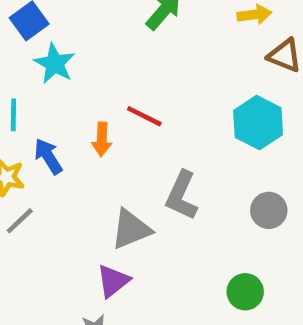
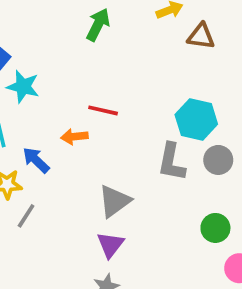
cyan hexagon: (258, 123) -> (196, 119), moved
orange arrow: (102, 139) -> (74, 137), turned 95
gray L-shape: (182, 195) -> (172, 162), moved

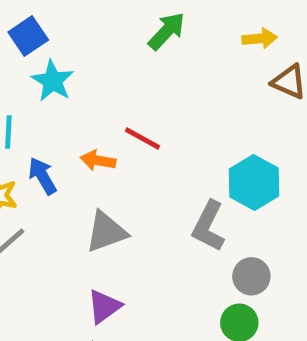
gray circle: (218, 160) -> (251, 276), moved
gray triangle: (114, 201) -> (106, 232), moved

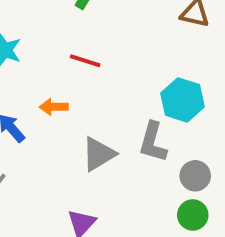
red line: (143, 138) -> (85, 61), moved
gray triangle: (106, 232) -> (99, 154), moved

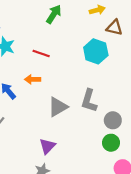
red line: (85, 61) -> (41, 54), moved
cyan hexagon: (183, 100) -> (96, 51), moved

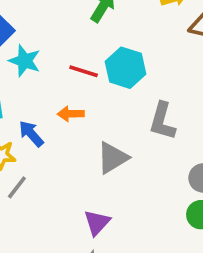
cyan hexagon: (96, 51) -> (125, 68), moved
gray L-shape: (89, 101) -> (162, 121), moved

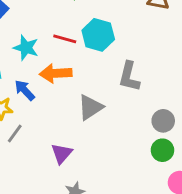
cyan star: (25, 61) -> (26, 48), moved
orange arrow: (71, 114) -> (56, 73), size x1.5
purple triangle: (97, 222) -> (62, 153), moved

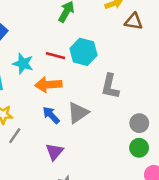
blue arrow: (25, 90) -> (51, 115), moved

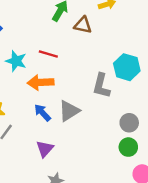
brown triangle: (134, 21) -> (83, 25), moved
cyan hexagon: (84, 52) -> (127, 67), moved

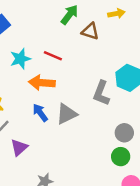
cyan star: (16, 61) -> (20, 59), turned 30
purple triangle: (45, 149) -> (19, 147), moved

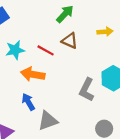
yellow arrow: (116, 14) -> (105, 32), moved
brown triangle: (90, 31) -> (70, 41), moved
gray triangle: (67, 114) -> (48, 121), moved

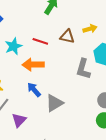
yellow arrow: (105, 32) -> (90, 29), moved
brown triangle: (70, 41) -> (67, 36), moved

